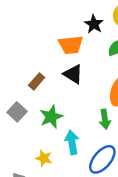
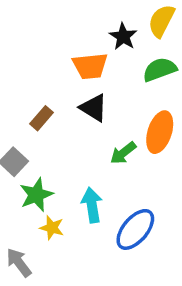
green star: (51, 117) -> (36, 195), moved
green arrow: (105, 119) -> (123, 153), moved, turned 60

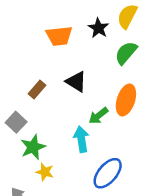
orange trapezoid: (90, 66) -> (59, 36), moved
green semicircle: (160, 70) -> (126, 53), turned -30
cyan arrow: (92, 205) -> (81, 139), moved

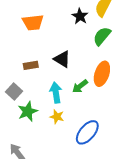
orange trapezoid: (59, 36) -> (33, 22), moved
brown rectangle: (37, 90) -> (31, 65), turned 40
cyan arrow: (81, 139) -> (56, 93), moved
yellow star: (45, 172) -> (57, 117), moved

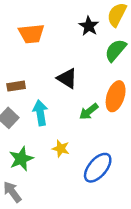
brown rectangle: (31, 65) -> (16, 86), moved
cyan arrow: (56, 93) -> (40, 113), moved
green star: (28, 111) -> (21, 159), moved

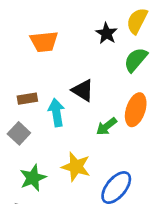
cyan arrow: (40, 113) -> (56, 113), moved
yellow star: (61, 149) -> (76, 167), size x1.5

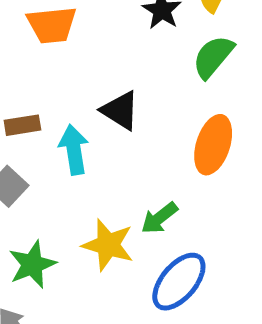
green arrow: (106, 126) -> (159, 218), moved

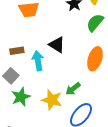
green star: (32, 264) -> (21, 97), moved

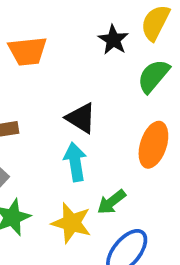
cyan arrow: (38, 61) -> (75, 162), moved

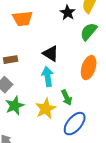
green arrow: (111, 202) -> (67, 98), turned -77
yellow star: (71, 223) -> (46, 109), turned 30

